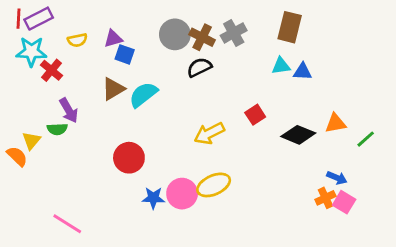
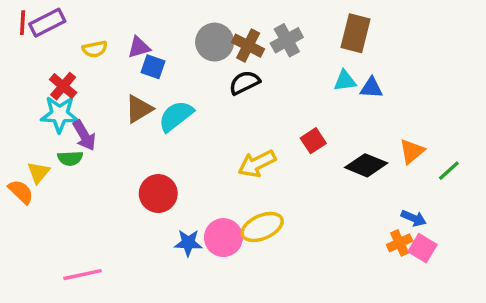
cyan star: (31, 52) -> (60, 114), moved
orange triangle: (335, 123) -> (412, 151), turned -30
pink line: (67, 224) -> (82, 275), turned -44

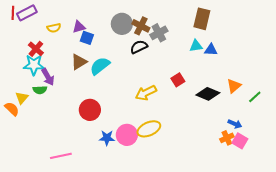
gray cross: (287, 40) -> (159, 33), moved
pink line: (82, 275) -> (61, 156), moved

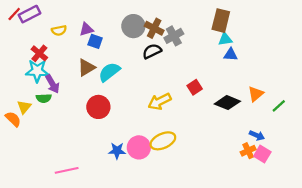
red line: (13, 13) -> (14, 14), turned 40
cyan triangle: (196, 46) -> (225, 39), moved
red circle: (90, 110) -> (98, 107), moved

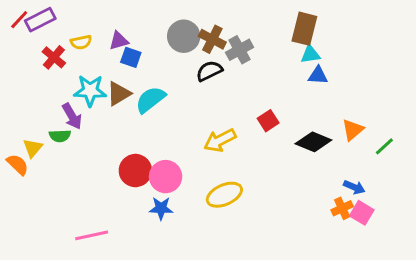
red cross: (39, 53) -> (54, 57), moved
cyan star: (37, 71) -> (90, 91), moved
red circle: (98, 107) -> (135, 171), moved
pink circle: (139, 147) -> (166, 177), moved

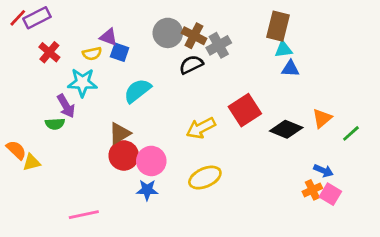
purple triangle: (119, 41) -> (109, 37), turned 36
yellow semicircle: (81, 42) -> (92, 54), moved
brown triangle: (119, 94) -> (120, 133), moved
red square: (268, 121) -> (245, 110), size x1.6
yellow triangle: (33, 148) -> (31, 162), moved, turned 36

